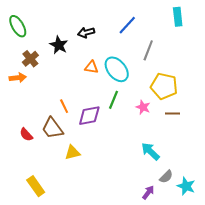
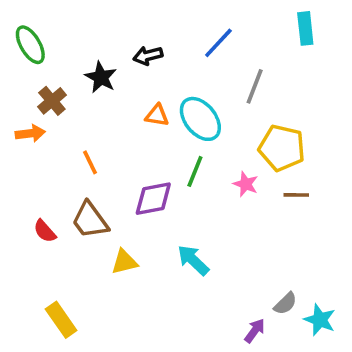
orange line: (64, 106) -> (90, 162), moved
cyan arrow: (150, 151) -> (193, 260), moved

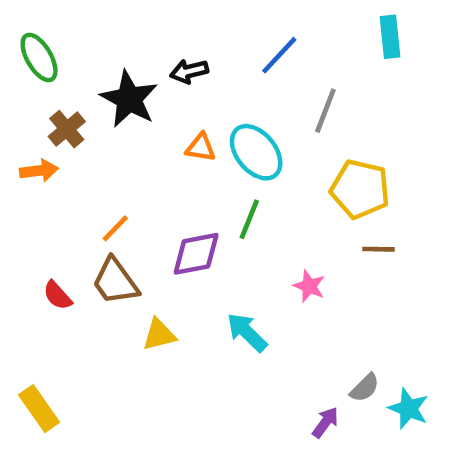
black star: (101, 77) -> (129, 99), size x1.4
orange line: (90, 162) -> (115, 228), moved, turned 70
pink star: (246, 184) -> (309, 286), moved
yellow rectangle: (61, 320) -> (39, 409), moved

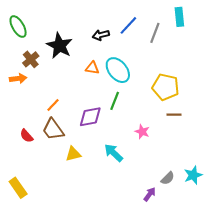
black arrow: (189, 71) -> (101, 35), moved
gray line: (325, 111) -> (155, 33), moved
cyan star: (409, 409) -> (193, 175), moved, turned 30

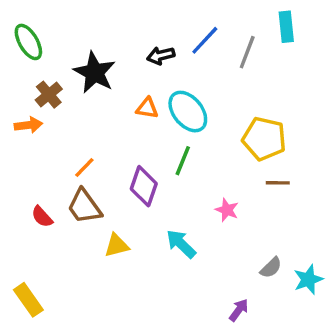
purple diamond: (90, 117) -> (144, 186), turned -60
gray semicircle: (168, 178) -> (271, 268), moved

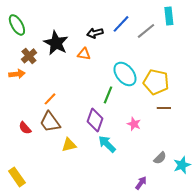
gray line: (247, 52) -> (146, 31), turned 30
orange triangle: (147, 108) -> (84, 54), moved
cyan ellipse: (188, 112) -> (125, 74), moved
purple diamond: (144, 186) -> (95, 120), moved

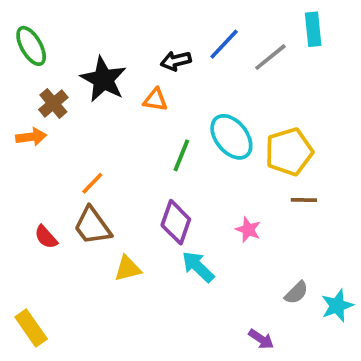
yellow pentagon: (156, 82) -> (289, 152), turned -30
green line: (108, 95) -> (181, 155), moved
purple arrow: (141, 183) -> (261, 339), turned 88

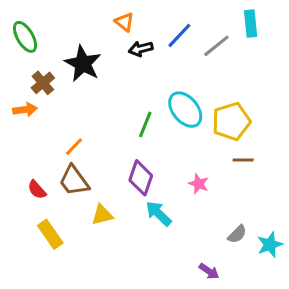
orange triangle: (155, 100) -> (124, 22), moved, turned 30
yellow rectangle: (31, 328) -> (50, 234), moved

